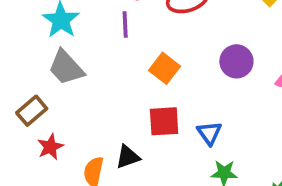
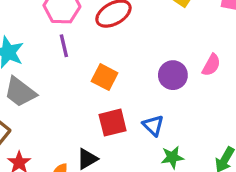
purple circle: (236, 61) -> (173, 75), moved

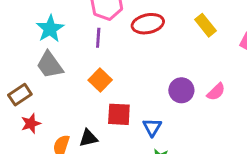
orange square: (105, 77) -> (100, 80), moved

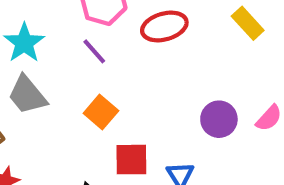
purple line: (98, 38) -> (94, 51), turned -42

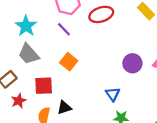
red square: (131, 160) -> (44, 86), moved

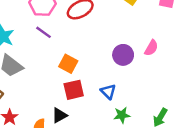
orange square: (69, 62) -> (68, 64), moved
red square: (44, 86) -> (74, 90), moved

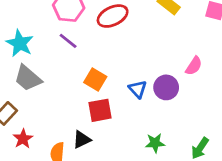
purple circle: (123, 55) -> (166, 87), moved
blue triangle: (108, 92) -> (138, 89), moved

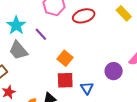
purple line: (68, 41) -> (41, 34), moved
blue triangle: (138, 89) -> (87, 88), moved

